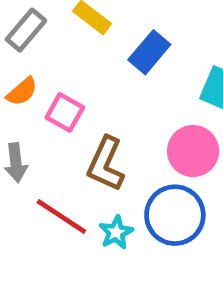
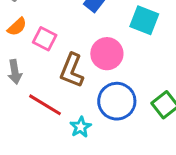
pink circle: (193, 151) -> (107, 54), moved
cyan star: (116, 232) -> (81, 127), moved

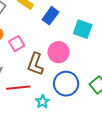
pink square: (45, 39) -> (17, 44), turned 35
red line: (45, 105) -> (18, 88), turned -35

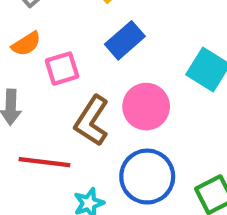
blue rectangle: (50, 16) -> (125, 40), moved

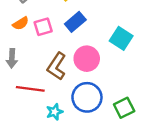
pink square: (62, 69) -> (43, 27), moved

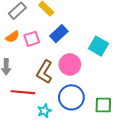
green square: (124, 108) -> (103, 105), turned 30

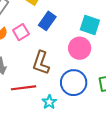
pink circle: (70, 64) -> (80, 48), moved

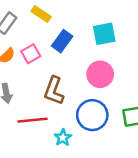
cyan square: (90, 25) -> (104, 34), moved, turned -30

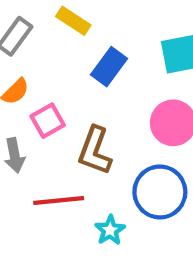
pink square: (31, 54) -> (48, 121), moved

